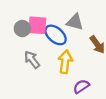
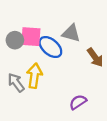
gray arrow: (32, 60) -> (16, 83), moved
yellow arrow: (65, 62) -> (34, 76), moved

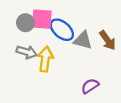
gray triangle: (71, 33) -> (83, 40), moved
gray arrow: (16, 83) -> (27, 52), moved, turned 144

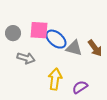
gray circle: (25, 23) -> (13, 33), moved
yellow arrow: (45, 59) -> (55, 79), moved

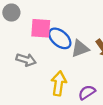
gray circle: (13, 33) -> (11, 13), moved
gray triangle: (74, 48) -> (80, 49), turned -36

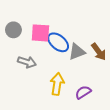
gray circle: (11, 13) -> (13, 30), moved

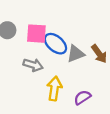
gray arrow: (27, 62) -> (33, 65), moved

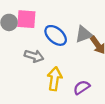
pink square: (36, 34) -> (26, 19), moved
gray triangle: (76, 54) -> (84, 34), moved

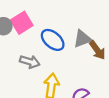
pink square: (26, 19) -> (22, 23), turned -36

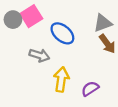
gray triangle: (82, 39) -> (103, 23), moved

